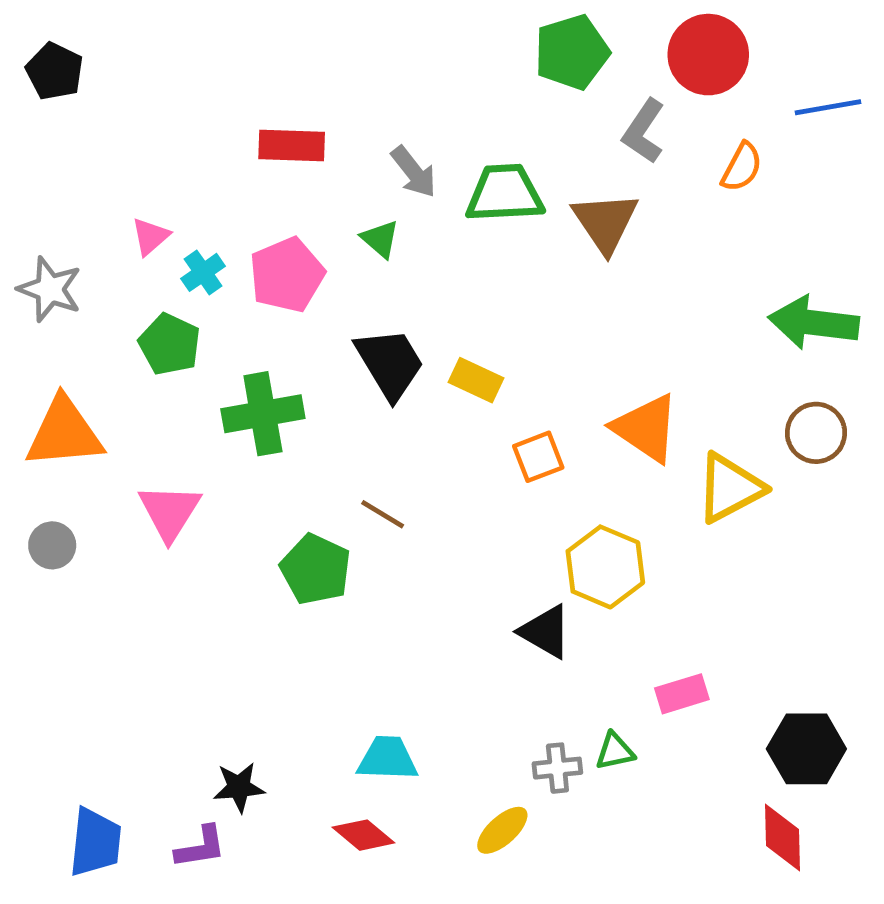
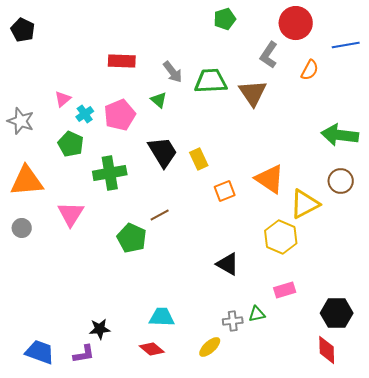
green pentagon: (572, 52) -> (225, 19), moved, size x0.7
yellow rectangle: (476, 380) -> (199, 159), turned 40
brown line: (383, 514) -> (160, 215), turned -60
yellow hexagon: (605, 567) -> (281, 237), moved
blue trapezoid: (95, 842) -> (40, 352), turned -76

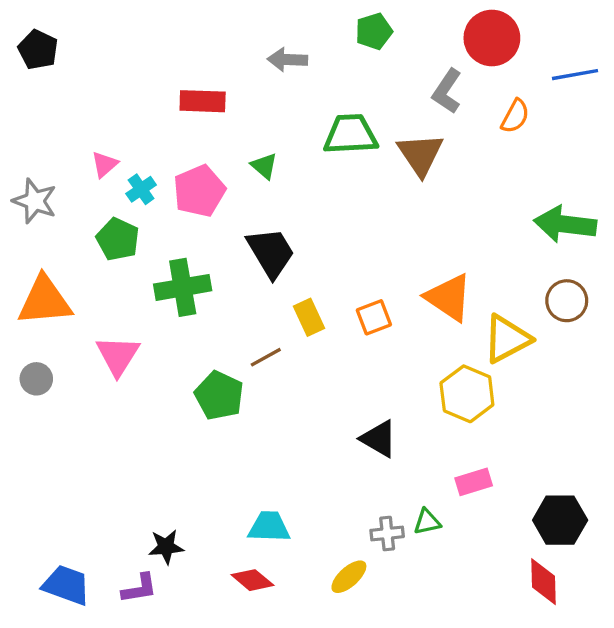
gray arrow: (173, 72) -> (287, 60), moved, turned 130
yellow rectangle: (199, 159) -> (309, 317), moved

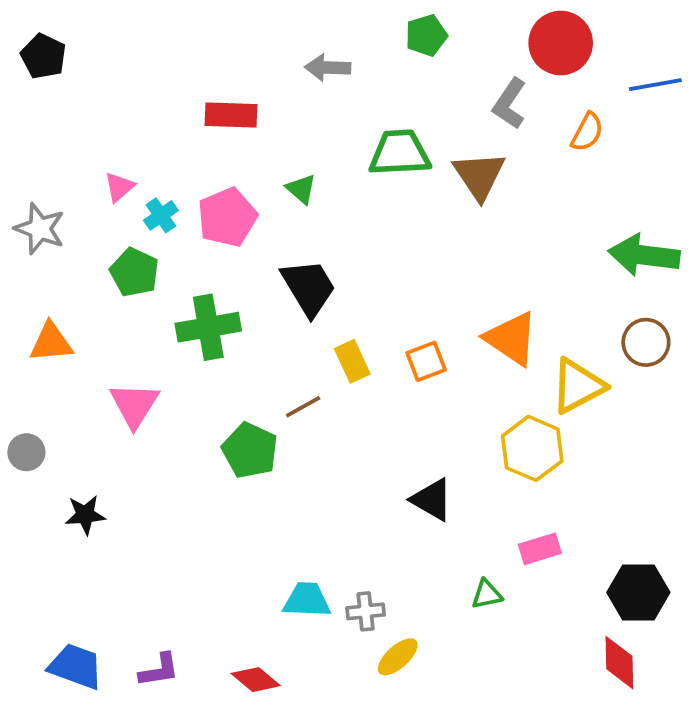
orange triangle: (45, 301) -> (51, 342), size x0.7
gray circle: (36, 379) -> (26, 452), moved
gray cross: (387, 533) -> (366, 611), moved
black star: (166, 547) -> (85, 515), moved
red diamond: (252, 580) -> (256, 680), moved

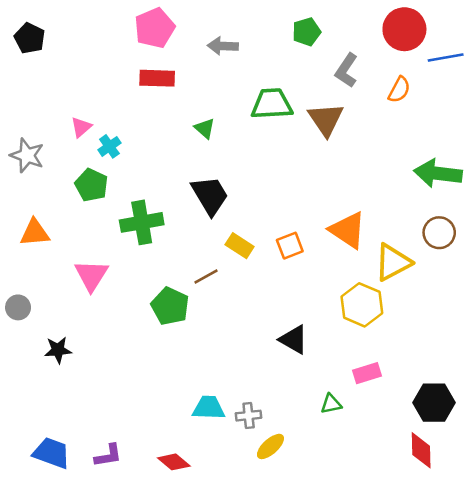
green pentagon: (426, 35) -> (307, 32), moved
red circle: (561, 43) -> (404, 29), moved
pink pentagon: (227, 217) -> (155, 28), moved
yellow rectangle: (352, 361) -> (240, 246), turned -32

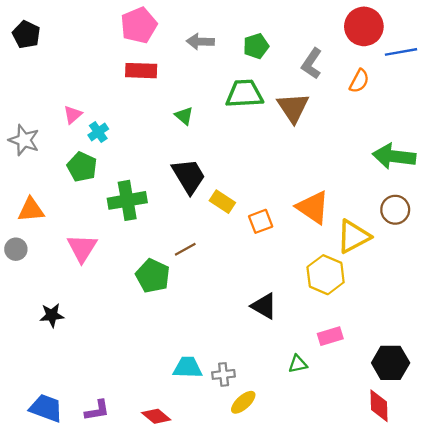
green pentagon: (307, 32) -> (256, 46), moved
yellow rectangle: (240, 246) -> (222, 202), moved
gray circle: (18, 307) -> (16, 249), moved

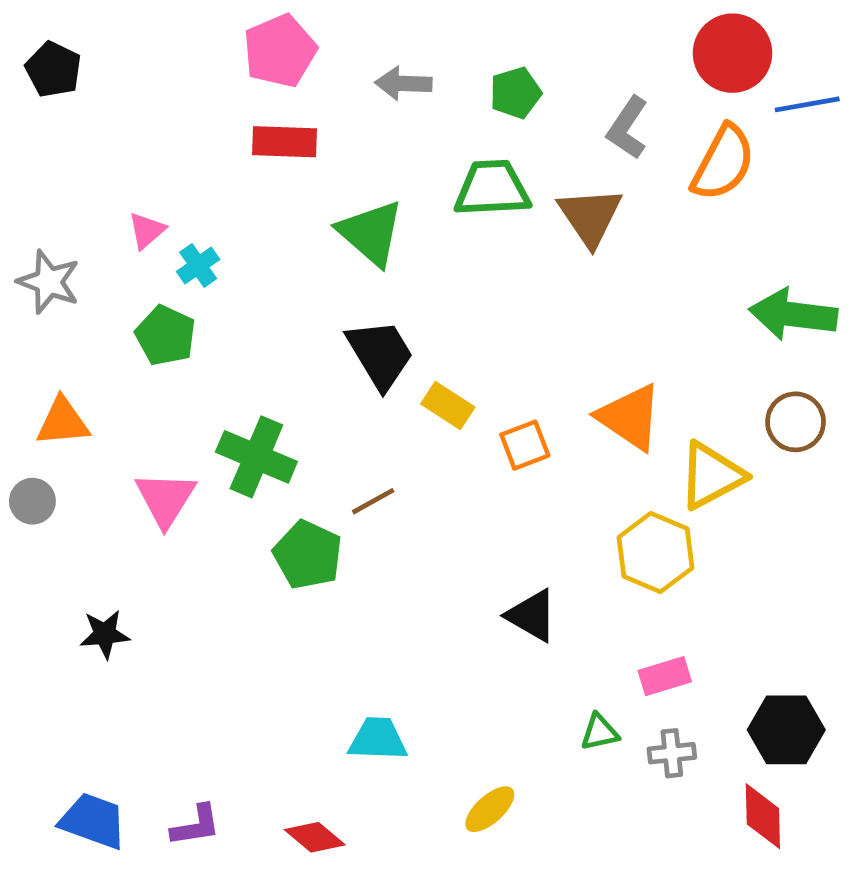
orange semicircle: (359, 81) -> (723, 163), size x1.6
green triangle: (184, 116) -> (371, 233), size x1.8
green cross: (127, 200) -> (256, 457), moved, turned 33
gray cross: (224, 374) -> (672, 753), moved

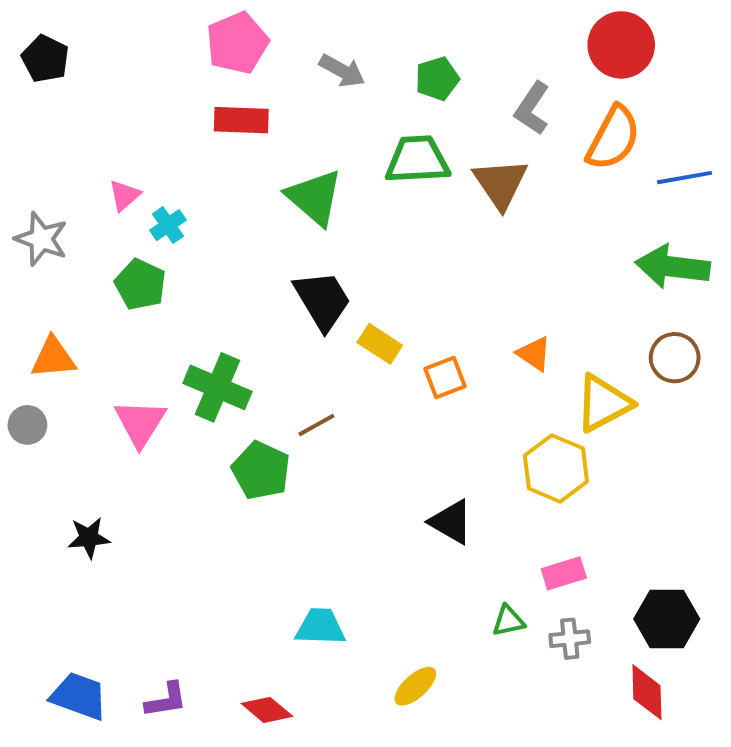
gray arrow: (403, 83) -> (342, 71), turned -153
blue line: (807, 104) -> (685, 178), moved
orange triangle: (630, 417) -> (534, 354), size x0.6

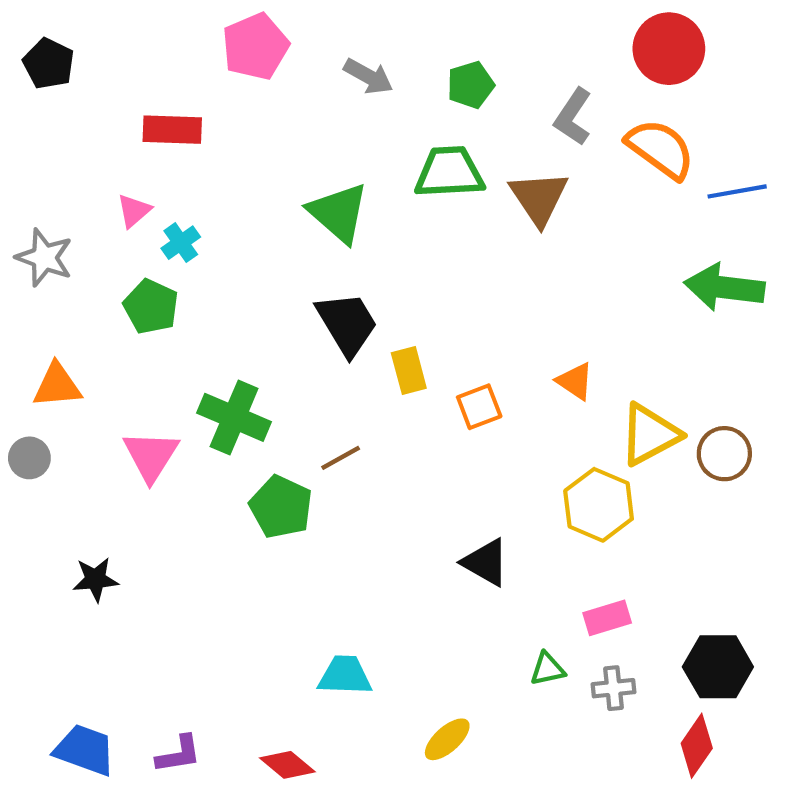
red rectangle: (241, 120) -> (172, 130), moved
orange semicircle: (613, 138) -> (660, 149), turned -82
yellow rectangle: (380, 344) -> (409, 371), turned 42
brown circle: (675, 358) -> (724, 454), moved
red diamond: (647, 692) -> (697, 746), turned 36

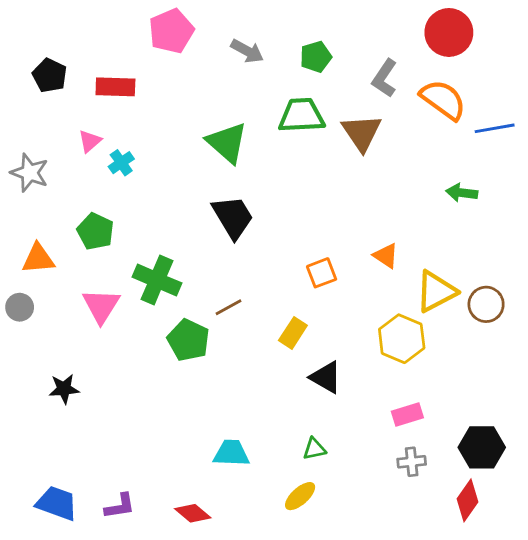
black pentagon: (49, 64) -> (50, 75), moved
green arrow: (724, 287) -> (462, 193), moved, size x0.6
green pentagon: (151, 307) -> (95, 231), moved
yellow rectangle: (409, 371) -> (293, 333), moved, turned 48
green triangle: (547, 669) -> (314, 449), moved

